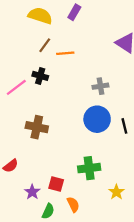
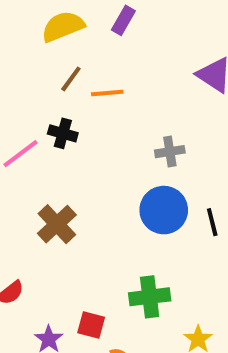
yellow semicircle: (40, 16) -> (63, 26), turned -40
brown cross: (37, 127) -> (57, 224), turned 35

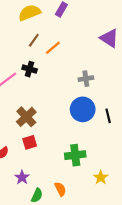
orange line: (107, 93) -> (53, 48), turned -35
red square: (91, 325) -> (30, 142), moved, turned -32

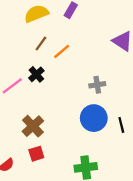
black cross: (30, 69) -> (36, 74), turned 32

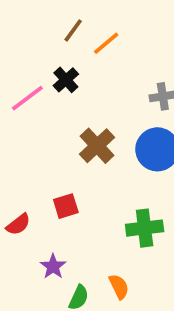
brown cross: (33, 126) -> (97, 146), moved

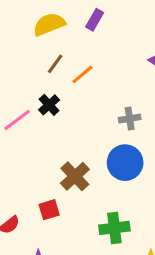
brown cross: (97, 146) -> (75, 176), moved

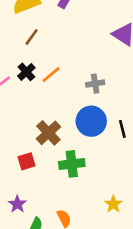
orange line: (83, 74) -> (51, 75), moved
green cross: (114, 228) -> (72, 164), moved

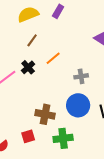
orange line: (51, 75) -> (53, 58), moved
brown cross: (48, 133) -> (45, 114), turned -36

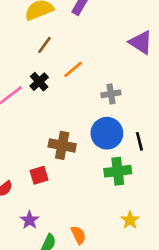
green cross: (63, 138) -> (118, 171), moved

